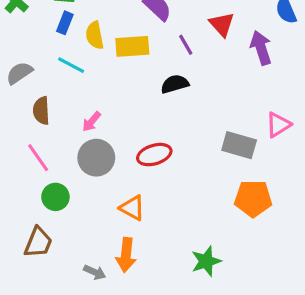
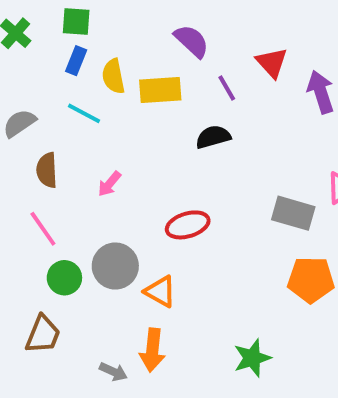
gray circle: (96, 158) -> (115, 266), moved

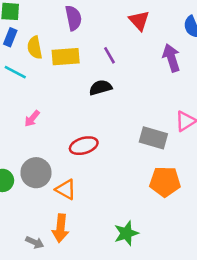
purple semicircle: (192, 41) -> (73, 18), moved, turned 35
red triangle: (272, 63) -> (139, 21), moved

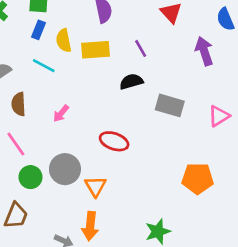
gray rectangle: (153, 138) -> (170, 105), moved
red ellipse: (84, 146) -> (114, 141), turned 36
orange triangle: (66, 189) -> (95, 186), turned 30

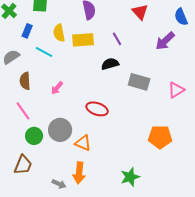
blue rectangle: (38, 30) -> (27, 31), moved
purple arrow: (204, 51) -> (165, 41), turned -115
orange triangle: (95, 186) -> (83, 143), turned -36

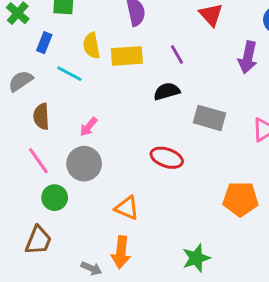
purple arrow: (165, 41) -> (248, 57), turned -35
red ellipse: (97, 109) -> (167, 158), moved
gray circle: (60, 130) -> (84, 164), moved

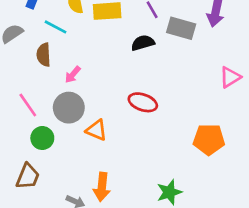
brown semicircle: (41, 116) -> (44, 55), moved
gray rectangle: (209, 118) -> (181, 28), moved
orange triangle: (127, 208) -> (97, 130), moved

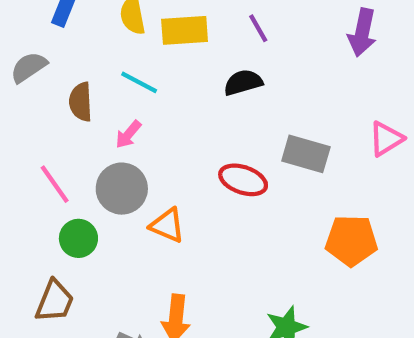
cyan line: (56, 27) -> (139, 82), moved
gray rectangle: (181, 28) -> (306, 154), moved

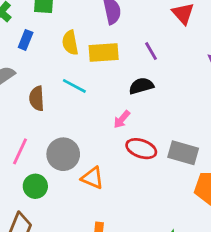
pink arrow: (128, 134) -> (122, 119), moved
gray rectangle: (306, 154) -> (183, 153), moved
pink line: (55, 184) -> (20, 151), turned 60

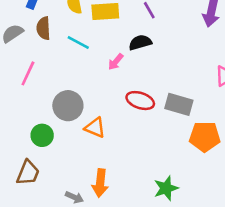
brown semicircle: (37, 98) -> (43, 28), moved
pink arrow: (122, 119) -> (116, 62), moved
pink line: (20, 151) -> (28, 73), moved

